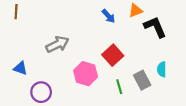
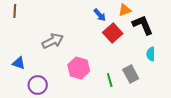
red square: (113, 55) -> (113, 33), moved
cyan semicircle: (162, 69) -> (151, 54), moved

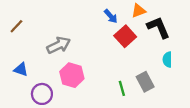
brown line: (15, 11) -> (16, 26), moved, turned 40
pink hexagon: (79, 68) -> (72, 75), moved

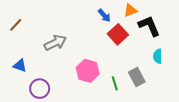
pink hexagon: (72, 75) -> (88, 71), moved

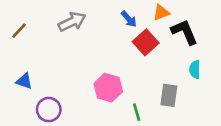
gray arrow: (55, 43) -> (72, 22), moved
gray rectangle: (137, 77) -> (169, 95), turned 36
green line: (115, 83) -> (137, 112), moved

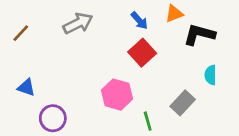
black L-shape: (184, 32) -> (199, 35), turned -52
red square: (146, 42) -> (142, 53), moved
gray rectangle: (169, 95) -> (183, 103), turned 35

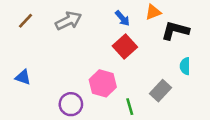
brown line: (21, 33) -> (25, 21), moved
purple circle: (53, 118) -> (71, 104), moved

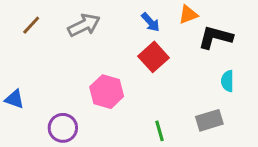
blue triangle: (23, 77) -> (15, 99), moved
pink hexagon: (103, 83) -> (107, 92), moved
gray rectangle: (160, 91) -> (209, 120), moved, turned 30
purple circle: (71, 104) -> (63, 128), moved

